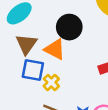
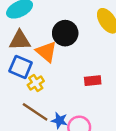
brown triangle: (26, 44) -> (20, 40), turned 40

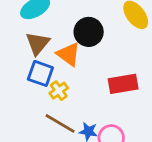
brown triangle: (20, 40) -> (38, 43), turned -45
red rectangle: (93, 81) -> (123, 84), size x1.5

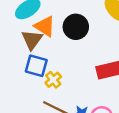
orange triangle: (69, 54) -> (45, 26), moved

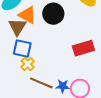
yellow cross: (53, 80) -> (28, 64), moved

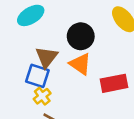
orange triangle: (27, 15) -> (80, 64), moved
brown triangle: (17, 27) -> (46, 57), moved

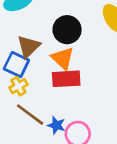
red rectangle: (114, 83) -> (66, 79), moved

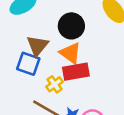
yellow cross: (18, 86) -> (55, 84), moved

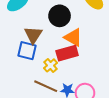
orange triangle: (70, 53) -> (73, 37), moved

